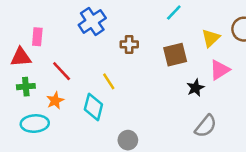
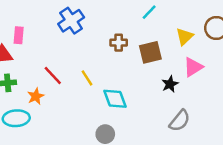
brown cross: (129, 44) -> (119, 43), moved
red line: (62, 71) -> (53, 76), moved
cyan diamond: (93, 107) -> (115, 99), moved, turned -35

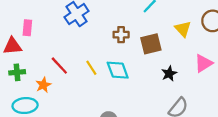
yellow triangle: (185, 37) -> (183, 29), turned -30
pink triangle: (193, 67) -> (203, 63), moved
cyan diamond: (115, 99) -> (118, 70), moved

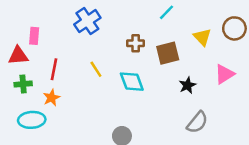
red line: (59, 66) -> (54, 69), moved, turned 54
yellow line: (91, 68) -> (96, 69), moved

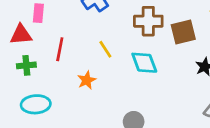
brown cross: (136, 43) -> (148, 21), size x1.5
orange star: (52, 98) -> (87, 80), moved

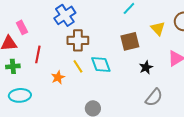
pink rectangle: (38, 13) -> (22, 27), turned -32
brown cross: (148, 21) -> (78, 40), moved
yellow line: (105, 49) -> (78, 66), moved

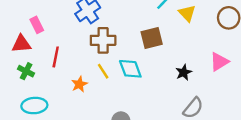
yellow triangle: (158, 28) -> (187, 13), moved
brown square: (130, 41) -> (152, 38), moved
green cross: (13, 66) -> (26, 71), turned 32

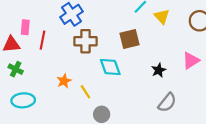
pink rectangle: (37, 25) -> (25, 27), turned 32
red line: (56, 57) -> (42, 40), moved
yellow line: (103, 71) -> (85, 92), moved

